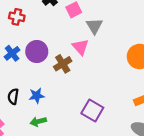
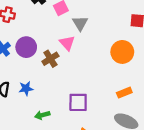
purple square: (92, 110) -> (78, 102), turned -30
green arrow: (38, 122) -> (42, 115), moved

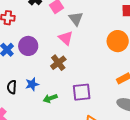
brown cross: (50, 59) -> (58, 63), moved
green arrow: (42, 115) -> (50, 98), moved

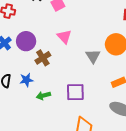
gray triangle: (76, 19) -> (93, 56), moved
brown cross: (58, 63) -> (43, 58), moved

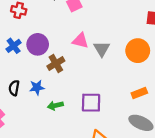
pink triangle: (64, 37) -> (80, 41), turned -35
gray triangle: (93, 56) -> (102, 49), moved

